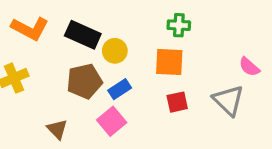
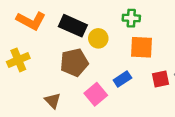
green cross: (179, 25) -> (131, 18), moved
blue rectangle: (120, 89) -> (122, 79), moved
red square: (177, 102) -> (160, 79), moved

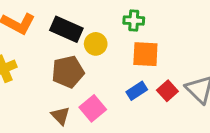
blue rectangle: (122, 79) -> (137, 91), moved
red square: (160, 79) -> (167, 91), turned -30
brown triangle: (53, 101) -> (61, 116), moved

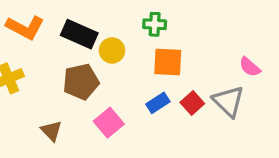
brown triangle: (61, 116) -> (51, 131), moved

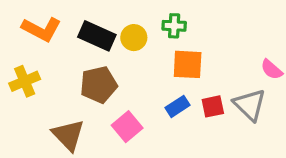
yellow circle: (112, 50) -> (134, 38), moved
red square: (192, 103) -> (213, 106), turned 30
brown triangle: (51, 131) -> (68, 135), size x1.5

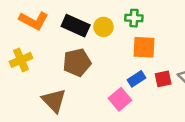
pink square: (127, 127) -> (120, 99), moved

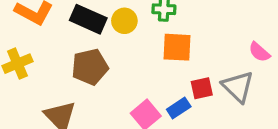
blue rectangle: (136, 79) -> (179, 108), moved

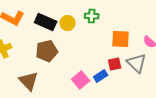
orange square: (177, 47) -> (121, 39), moved

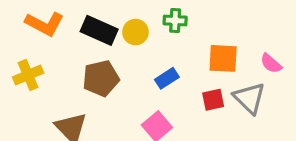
blue rectangle: (101, 76) -> (167, 78), moved

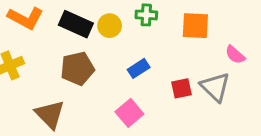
orange square: (223, 58) -> (195, 26), moved

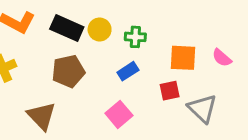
green cross: (146, 15) -> (135, 37), moved
orange square: (195, 26) -> (183, 58), moved
gray triangle: (215, 87) -> (202, 108), moved

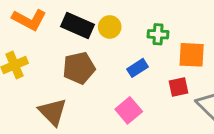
green cross: (135, 37) -> (158, 34), moved

